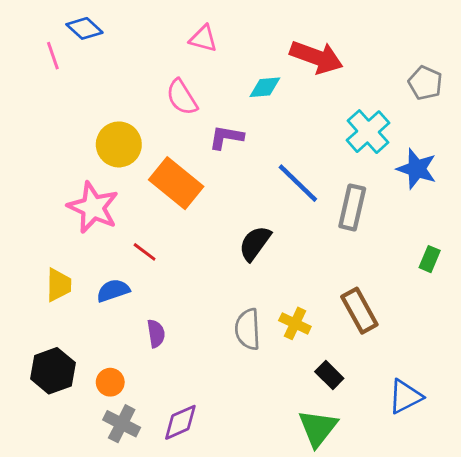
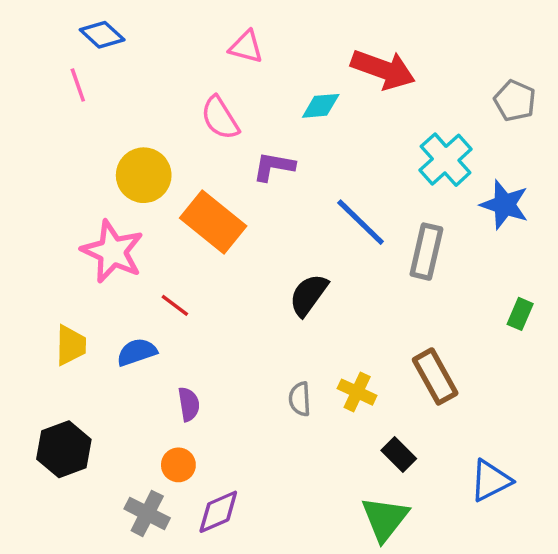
pink line: (53, 56) -> (78, 85), moved
gray semicircle: (248, 329) -> (300, 399), size x0.7
orange circle: (110, 382) -> (178, 465), moved

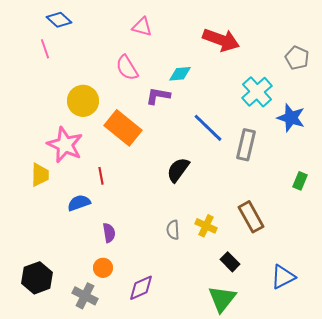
cyan diamond: (321, 106) -> (180, 74), moved
red line: (175, 305) -> (101, 176), turned 42
yellow trapezoid: (71, 345) -> (40, 175), moved
black hexagon: (64, 449) -> (37, 278), moved
purple diamond: (218, 512) -> (141, 288), moved

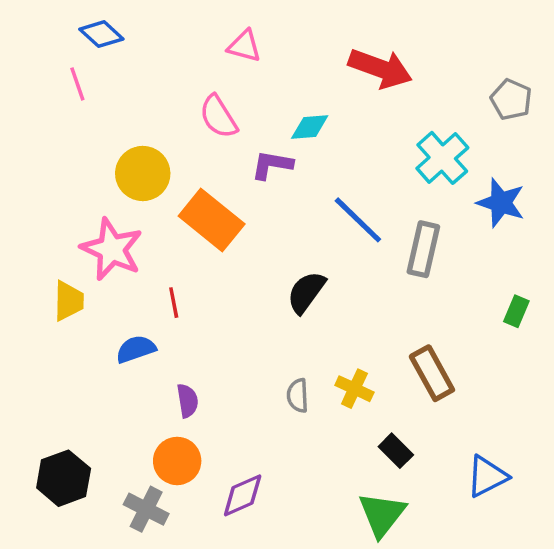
orange circle: (103, 268) -> (177, 461), size x1.4

